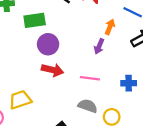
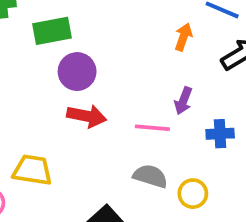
purple arrow: (99, 46) -> (183, 101), moved
yellow trapezoid: (20, 100) -> (32, 170), turned 30

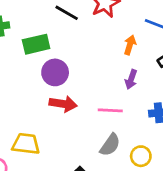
purple arrow: (183, 101) -> (131, 79), moved
gray semicircle: (150, 176) -> (110, 145), turned 110

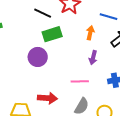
green rectangle: (36, 44) -> (52, 34), moved
red arrow: (63, 104) -> (47, 98), moved

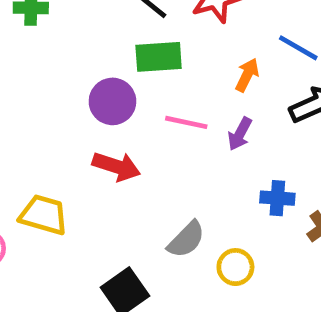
pink line: (80, 81) -> (186, 122), moved
red arrow: (47, 98) -> (116, 166), moved

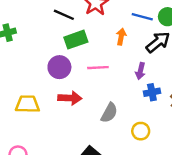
purple arrow: (240, 134) -> (140, 71), moved
yellow trapezoid: (44, 215) -> (28, 104), moved
gray semicircle: (186, 239) -> (109, 113), moved

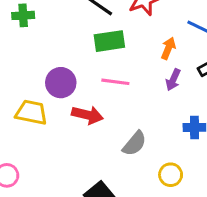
purple circle: (59, 67) -> (61, 83), moved
pink line: (98, 68) -> (115, 82), moved
purple arrow: (140, 71) -> (173, 80), moved

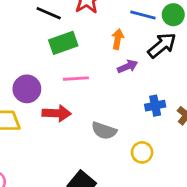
purple arrow: (173, 80) -> (128, 66), turned -126
gray semicircle: (135, 144) -> (104, 131), turned 80

